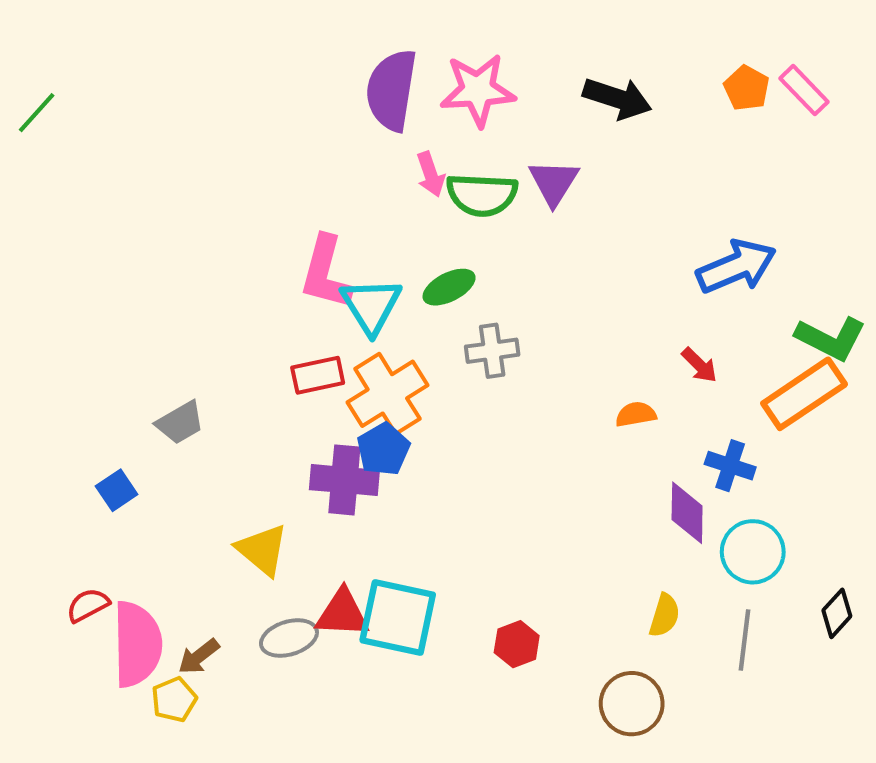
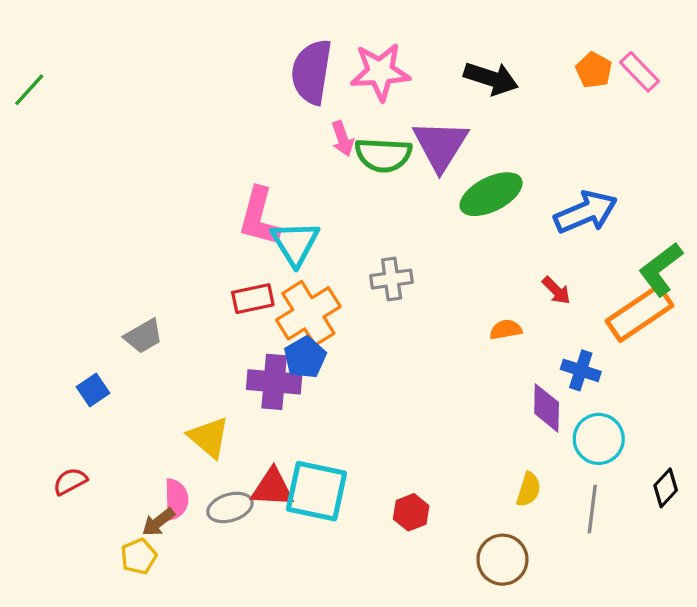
purple triangle: (554, 182) -> (440, 145), size x1.4
green ellipse: (449, 287) -> (491, 194), moved, size x1.5
green L-shape: (831, 338) -> (661, 269), turned 116
pink semicircle: (137, 644) -> (176, 499), moved, size x0.6

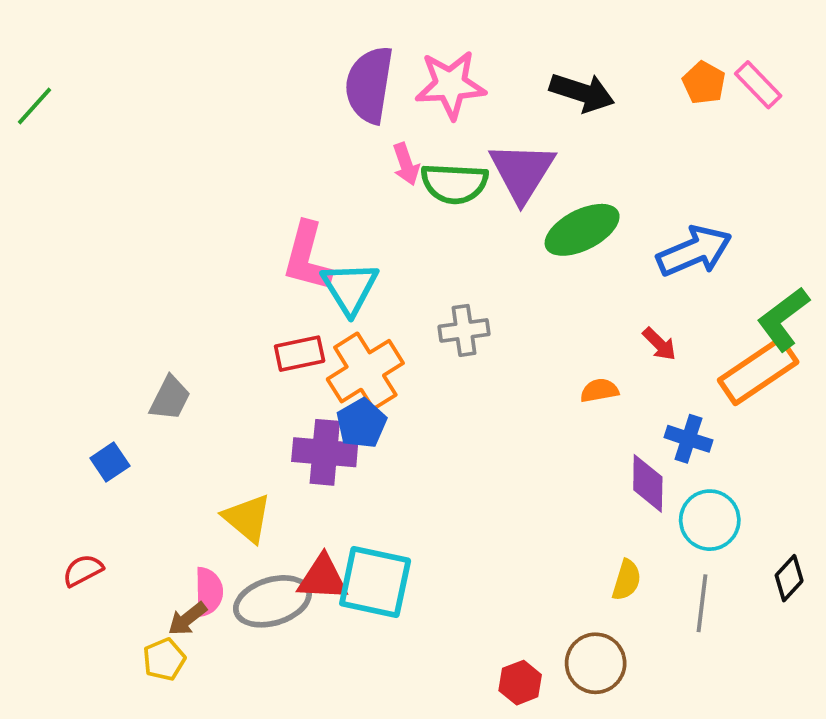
gray trapezoid: (144, 336) -> (170, 398), turned -33
gray ellipse: (230, 507) -> (272, 601), size x1.4
red hexagon: (411, 512) -> (520, 683), moved

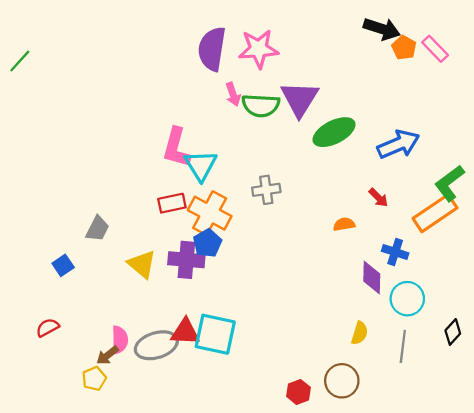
black arrow: (582, 92) -> (382, 29), moved
orange cross: (365, 371) -> (210, 213), turned -30
yellow triangle: (247, 518) -> (142, 264), moved

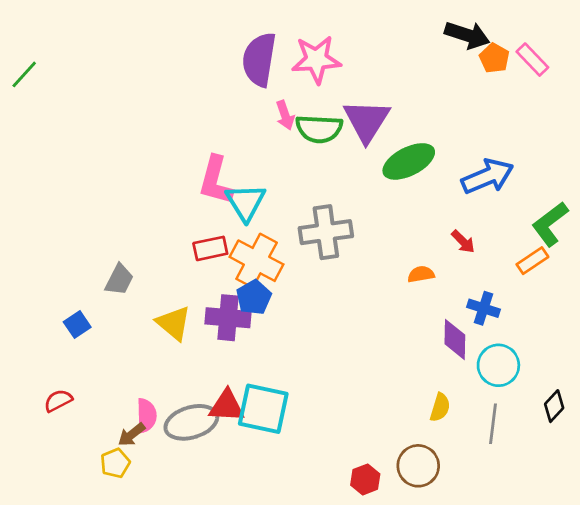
gray cross: (266, 190) -> (326, 232), size x1.5
orange rectangle: (435, 213) -> (532, 261), size x0.6

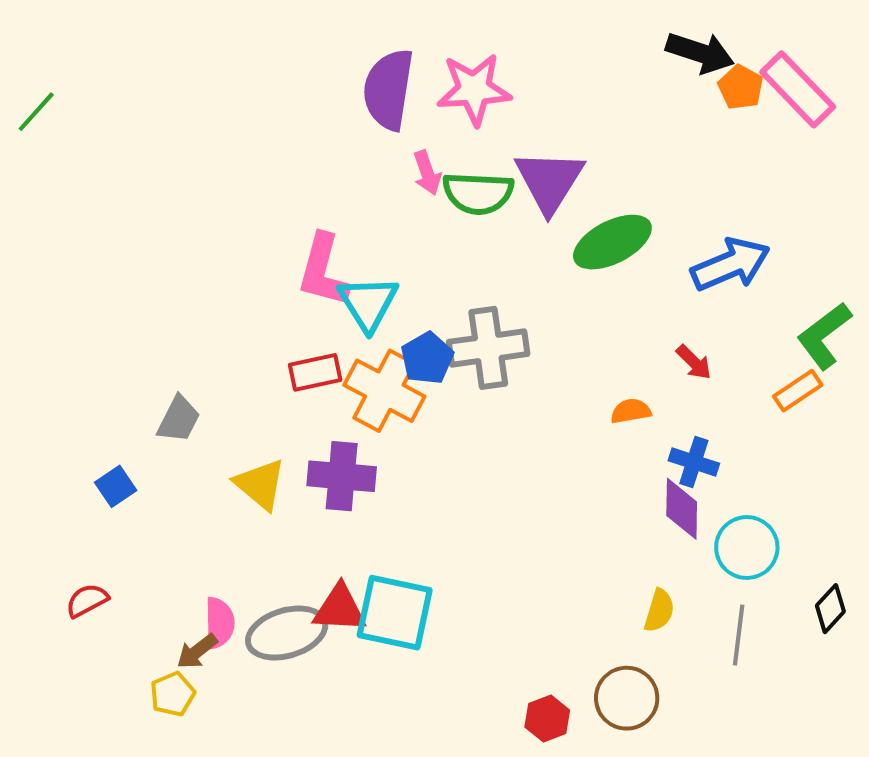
pink rectangle: (532, 60) -> (798, 89), size x1.5
blue pentagon: (254, 297) -> (427, 358), moved
blue cross: (483, 308) -> (694, 462), moved

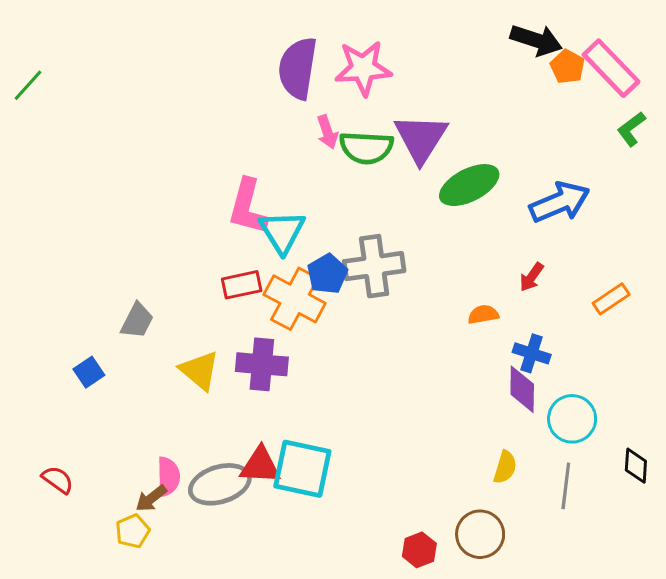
green L-shape: (824, 336) -> (631, 129), moved, size x0.7
red arrow: (694, 362) -> (532, 277), turned 80
red semicircle: (87, 600) -> (58, 480), moved, turned 64
black diamond: (830, 609) -> (636, 466), turned -39

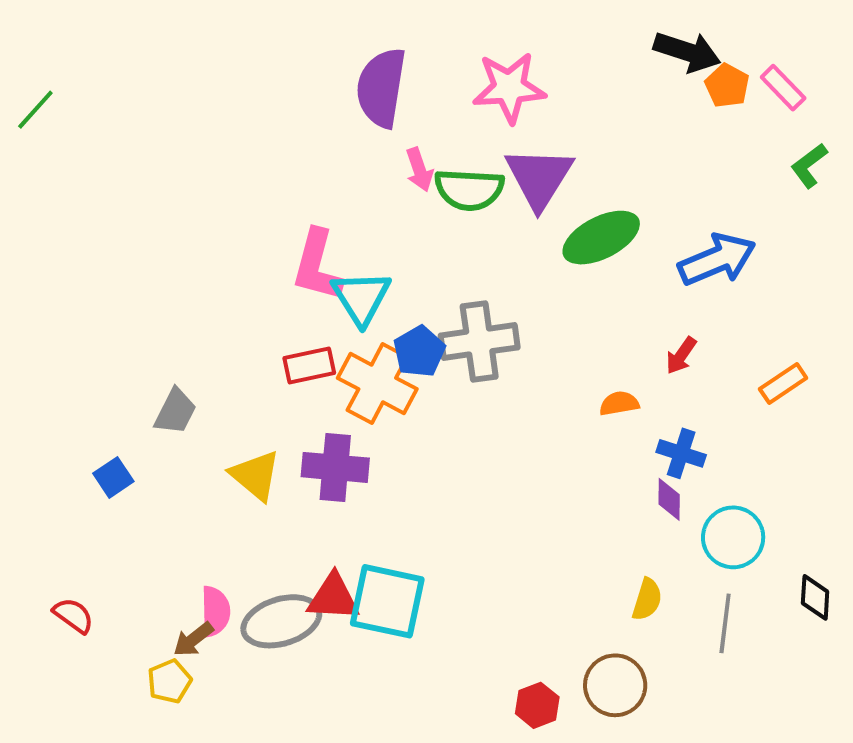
pink star: (363, 68) -> (509, 88), moved
pink rectangle: (611, 68) -> (783, 88), size x0.6
purple diamond: (522, 389) -> (669, 499), size x0.7

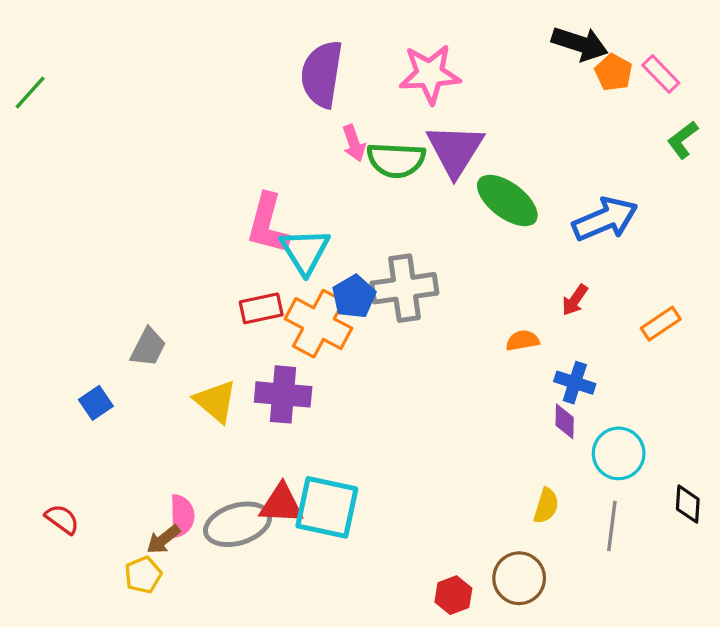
green ellipse: (601, 238) -> (507, 201), turned 64

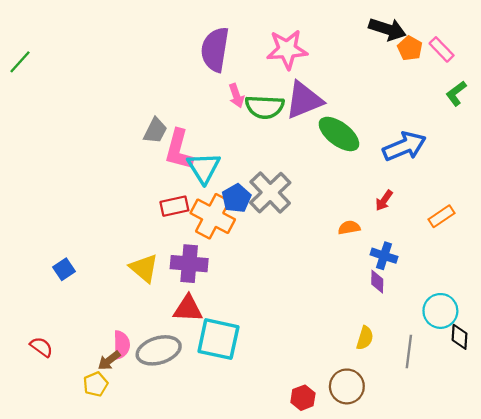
purple triangle: (455, 150) -> (304, 100), turned 36
gray cross: (404, 288) -> (270, 193), turned -36
gray trapezoid: (148, 347) -> (155, 131), moved
cyan circle: (619, 453) -> (440, 311), moved
red triangle: (281, 504) -> (188, 309), moved

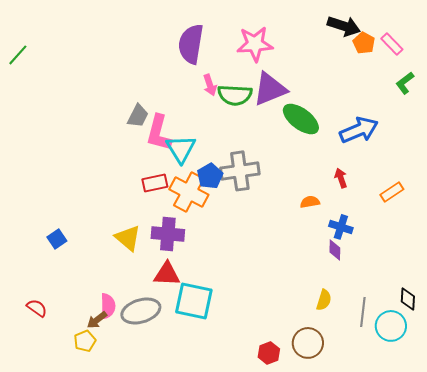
gray cross: (270, 193) -> (240, 171), turned 36
red arrow: (384, 200) -> (341, 178), turned 126
cyan circle: (440, 311) -> (391, 326), moved

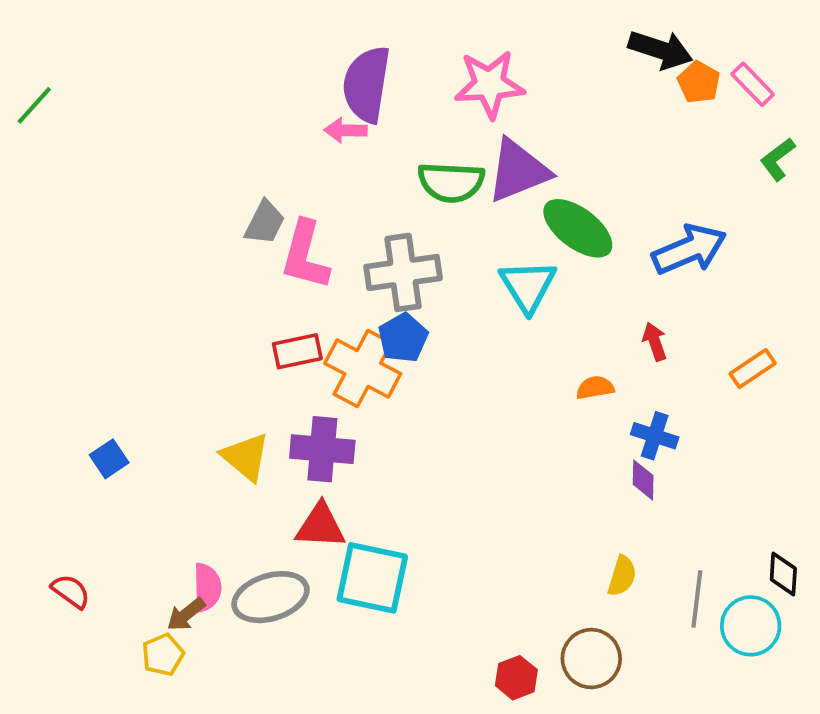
pink arrow: (210, 85) -> (345, 130), moved, turned 110
cyan triangle: (181, 149) -> (528, 286), moved
gray cross: (240, 171) -> (403, 272), moved

